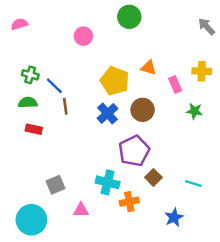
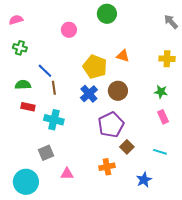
green cross: (30, 75) -> (20, 48), moved
pink rectangle: (175, 84) -> (163, 117), moved
cyan cross: (108, 182) -> (54, 120), moved

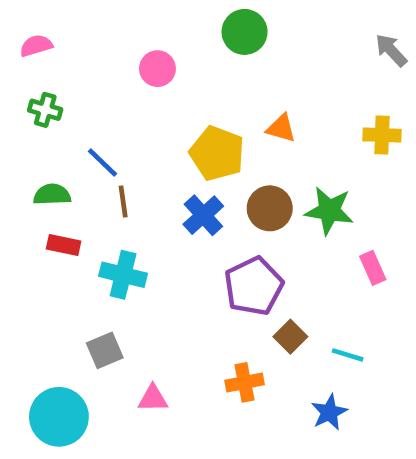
green star: (161, 92) -> (329, 211), moved, size x1.5
cyan line: (160, 152) -> (348, 355), moved

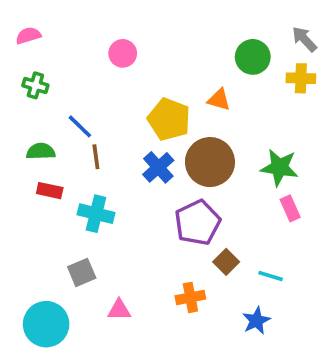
green circle: (245, 32) -> (253, 57), moved
yellow cross: (382, 135) -> (301, 78), moved
brown circle: (270, 208) -> (210, 162), size x1.4
green star: (329, 211) -> (279, 167), moved

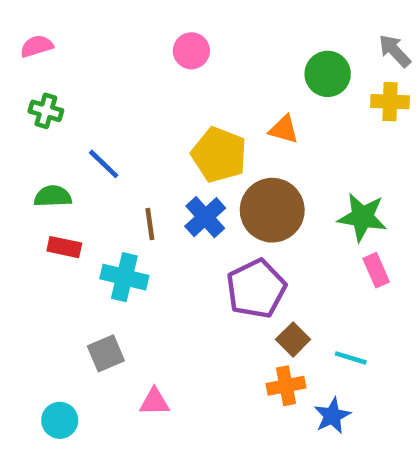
pink circle: (123, 53) -> (191, 51), moved
brown line: (96, 157) -> (150, 224), moved
orange cross: (190, 297) -> (286, 386), moved
cyan circle: (46, 324) -> (60, 420), size x0.6

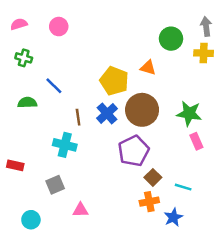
pink circle: (191, 51) -> (59, 27), moved
gray arrow: (395, 51) -> (206, 27), turned 36
red rectangle: (64, 247) -> (15, 165), moved

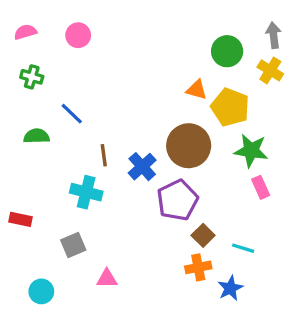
yellow cross: (204, 53) -> (270, 70), turned 30
yellow pentagon: (114, 81) -> (230, 107), moved
blue cross: (107, 113) -> (142, 167), moved

